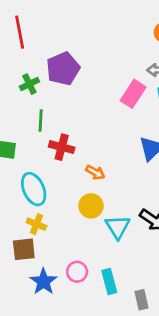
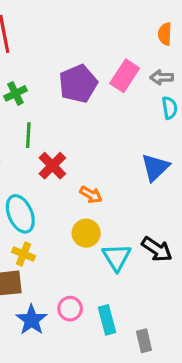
purple pentagon: (63, 69) -> (78, 84), moved
pink rectangle: (133, 94) -> (125, 76), moved
red cross: (62, 147) -> (52, 166), turned 30

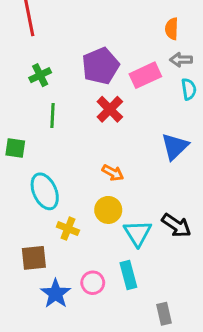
orange semicircle: (165, 34) -> (172, 29), moved
pink rectangle: (125, 76) -> (145, 75), moved, turned 32
red cross: (52, 166) -> (110, 109), moved
yellow cross: (23, 254) -> (68, 229), moved
cyan rectangle: (107, 320) -> (128, 275), moved

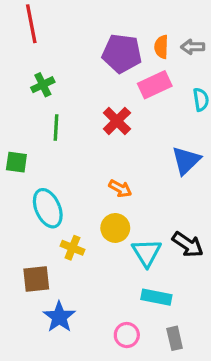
orange semicircle: (172, 29) -> (161, 47), moved
gray arrow: (181, 60) -> (193, 47), moved
purple pentagon: (100, 66) -> (122, 53), moved, turned 30
cyan rectangle: (128, 275) -> (156, 297), moved, turned -64
pink circle: (93, 283) -> (127, 335), moved

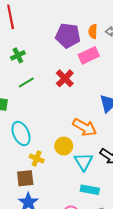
green line: (56, 128) -> (26, 82), turned 56
orange arrow: (120, 188) -> (85, 127), moved, size x1.6
brown square: (36, 279) -> (25, 178), moved

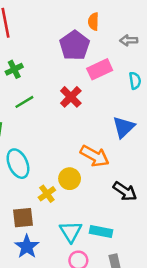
orange semicircle: (93, 31) -> (93, 22), moved
purple pentagon: (68, 36) -> (75, 45), turned 30
yellow cross: (37, 158) -> (47, 194), moved, turned 32
cyan triangle: (84, 162) -> (71, 231), moved

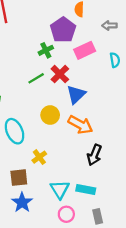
green cross: (14, 69) -> (46, 50), moved
green line: (24, 102) -> (36, 78), moved
blue triangle: (124, 127) -> (76, 95), moved
yellow circle: (70, 179) -> (50, 115), moved
black arrow: (125, 191) -> (94, 155), moved, turned 78

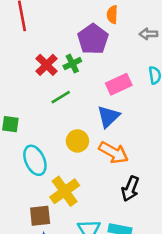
pink rectangle: (85, 50) -> (119, 84), moved
red cross: (60, 74) -> (47, 65), moved
yellow cross: (39, 157) -> (65, 191), size x1.6

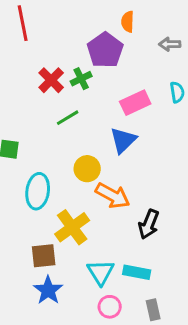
orange arrow: (114, 153) -> (113, 196), moved
cyan ellipse: (35, 160) -> (38, 191), turned 32

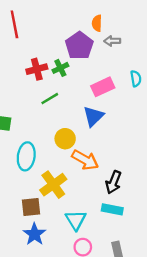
gray arrow: (170, 44) -> (112, 41), moved
red cross: (51, 80) -> (37, 69), turned 30
cyan rectangle: (137, 272) -> (112, 209), moved

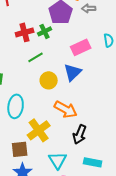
yellow circle: (65, 139) -> (49, 80), moved
black arrow: (113, 182) -> (80, 134), moved
cyan rectangle: (112, 209) -> (93, 162), moved

